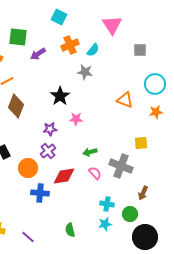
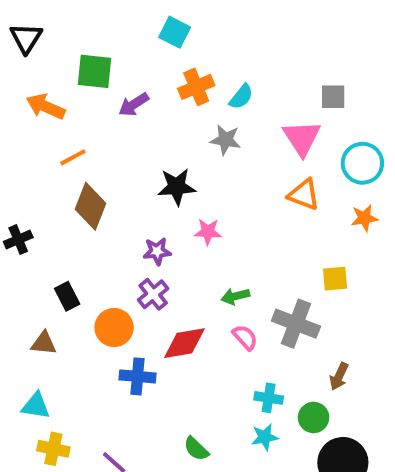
pink triangle: (112, 25) -> (302, 138), moved
black star: (60, 96) -> (177, 187), turned 30
green semicircle: (70, 230) -> (196, 449), turned -32

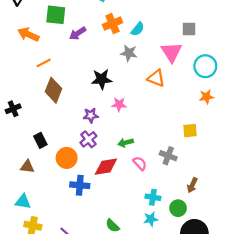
orange triangle: (304, 195) -> (156, 78), moved
green arrow: (235, 296) -> (126, 143), moved
gray cross: (296, 324) -> (168, 156), size x0.7

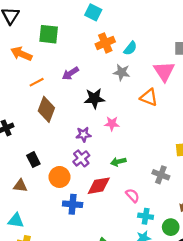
purple arrow: (78, 33) -> (70, 73), moved
pink semicircle: (140, 163) -> (133, 196), moved

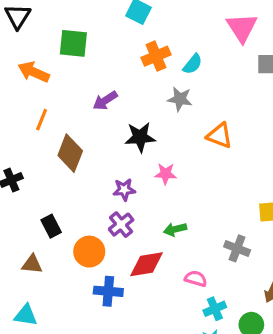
pink triangle: (164, 71) -> (242, 27), moved
orange line: (37, 82) -> (42, 120), moved, turned -40
pink semicircle: (133, 196) -> (196, 279), turned -32
cyan cross: (146, 216) -> (215, 309), turned -32

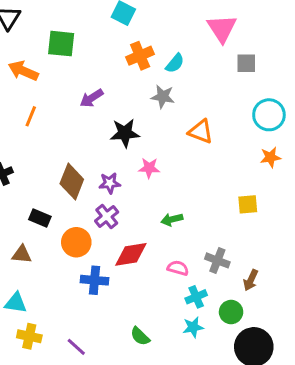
brown diamond: (70, 153) -> (72, 182), moved
black rectangle: (51, 226) -> (40, 218), turned -40
green arrow: (175, 229) -> (172, 219), moved
gray cross: (237, 248) -> (217, 260), moved

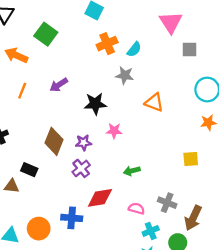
green square: (61, 44) -> (46, 34), turned 30
purple arrow: (91, 98) -> (59, 85), moved
orange circle: (76, 242) -> (39, 229), moved
brown triangle: (22, 254) -> (12, 186), moved
brown arrow: (251, 280) -> (193, 218), size x1.5

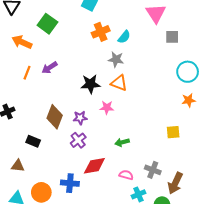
purple arrow: (59, 85) -> (50, 68), moved
orange triangle: (154, 102) -> (119, 83), moved
brown triangle: (12, 186) -> (18, 166), moved

